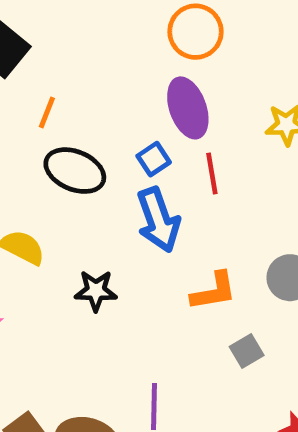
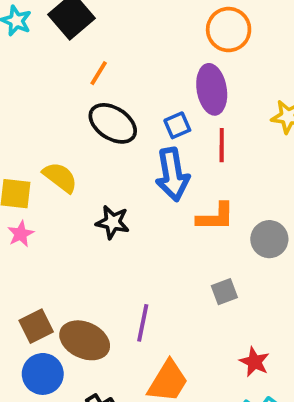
orange L-shape: (214, 291) -> (216, 217), moved

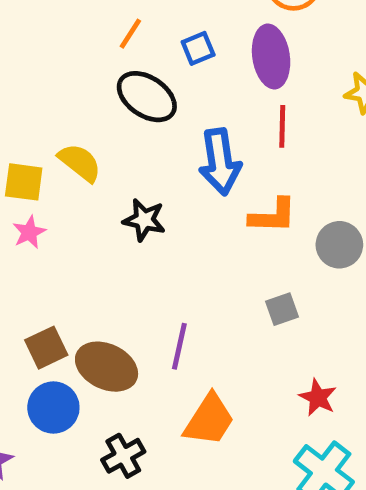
blue square: (177, 125) -> (198, 48), moved

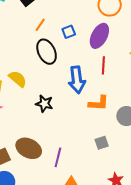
purple ellipse: (271, 57) -> (99, 36), turned 35
black ellipse: (147, 97) -> (47, 52), turned 30
brown ellipse: (107, 367) -> (29, 148), moved

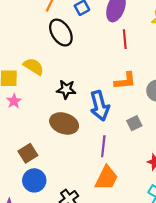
blue arrow: (77, 80) -> (100, 106), moved
brown ellipse: (29, 148) -> (64, 123), moved
purple line: (58, 157) -> (103, 146), moved

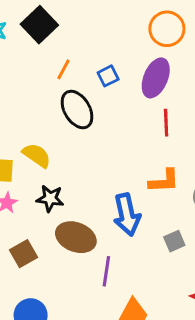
black star: (66, 89) -> (50, 198), moved
purple line: (103, 146) -> (106, 271), moved
brown square: (28, 153) -> (23, 254), moved

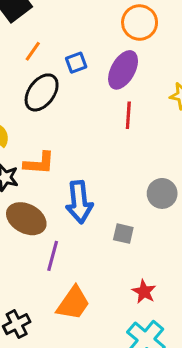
black ellipse: (77, 110) -> (42, 92), turned 60
orange L-shape: (164, 181) -> (39, 163), moved
gray square: (174, 241) -> (123, 234), turned 30

